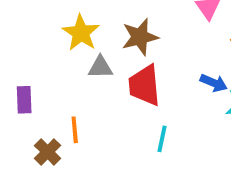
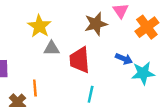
brown star: (140, 37) -> (96, 24), moved

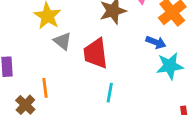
gray triangle: (52, 48) -> (63, 41), turned 42
blue arrow: (124, 59) -> (156, 42), moved

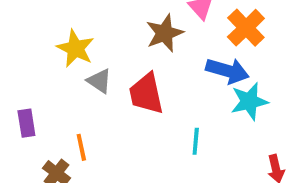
blue arrow: (156, 42) -> (227, 71), size x1.5
cyan line: (110, 93) -> (196, 141), moved

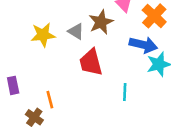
yellow star: (75, 48) -> (43, 35), turned -30
gray triangle: (99, 81) -> (76, 31), moved

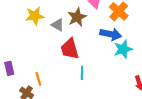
yellow star: (43, 35) -> (35, 16), moved
cyan line: (125, 92) -> (82, 73), moved

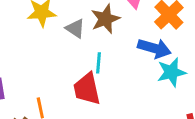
red trapezoid: (70, 49) -> (87, 89), moved
cyan line: (82, 73) -> (99, 63), moved

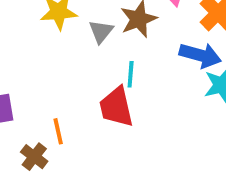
gray triangle: (75, 29) -> (101, 31), turned 35

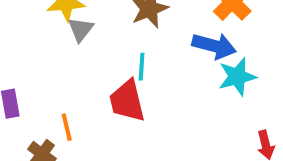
gray triangle: (101, 31) -> (81, 29), moved

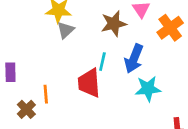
blue arrow: (214, 46) -> (134, 59), moved, turned 88
cyan star: (237, 77) -> (148, 89), moved

